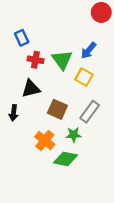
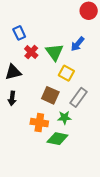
red cross: (35, 60) -> (31, 52), turned 32
yellow square: (84, 77) -> (66, 73), moved
black triangle: (31, 89) -> (13, 72), moved
orange cross: (45, 141) -> (39, 123), turned -30

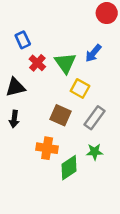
green star: (64, 118) -> (95, 152), moved
green diamond: (57, 139) -> (69, 168), turned -45

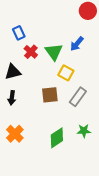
brown square: (60, 115) -> (50, 95), turned -30
orange cross: (47, 148) -> (15, 134), moved, turned 36
green star: (95, 152) -> (84, 131), moved

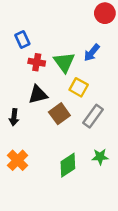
red cross: (31, 52) -> (37, 62), turned -32
black triangle: (13, 72) -> (38, 95), moved
brown square: (50, 95) -> (59, 114), turned -30

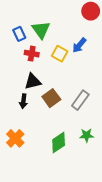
green triangle: (64, 62) -> (41, 30), moved
yellow square: (79, 87) -> (60, 54), moved
black arrow: (14, 117) -> (23, 101), moved

